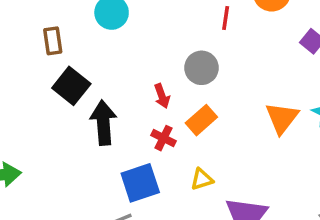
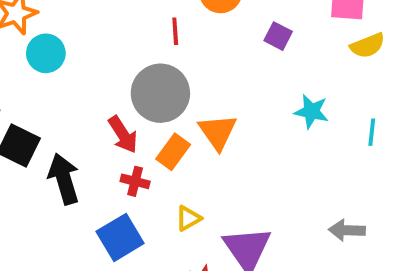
gray circle: (202, 68) -> (160, 93), size x1.5
red arrow: (162, 96) -> (123, 135), size x1.4
orange triangle: (282, 118) -> (218, 132), moved

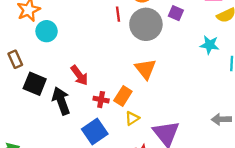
gray circle: (160, 93) -> (146, 24), moved
cyan star: (311, 111) -> (210, 45), moved
red arrow: (123, 135) -> (79, 75), moved
orange rectangle: (173, 152) -> (123, 96), moved

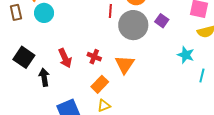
brown rectangle: (15, 59) -> (16, 12), moved
red cross: (101, 100) -> (94, 57), moved
black arrow: (61, 101) -> (44, 77), size x0.7

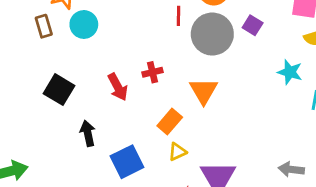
red cross: (94, 57) -> (153, 72), moved, turned -32
black arrow: (44, 77) -> (88, 133), moved

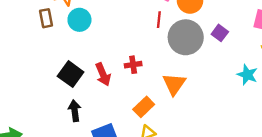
black square: (59, 90) -> (71, 74), moved

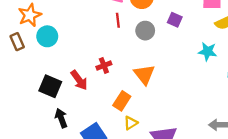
gray circle: (186, 37) -> (145, 31), size x0.6

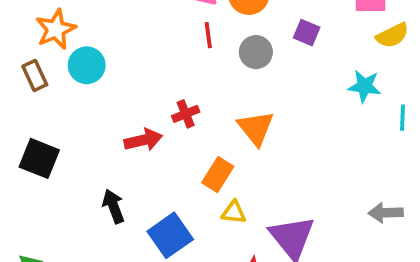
red arrow: (79, 80) -> (143, 140), turned -66
black square: (50, 86) -> (39, 158), moved
yellow triangle: (131, 123) -> (234, 212), turned 40

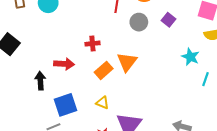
red arrow: (143, 140) -> (64, 64), moved
orange rectangle: (218, 174) -> (104, 70), moved

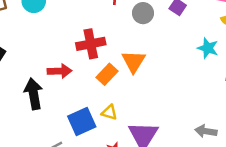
red cross: (92, 44) -> (91, 44), size x1.6
black arrow: (40, 81) -> (34, 94), size x1.4
blue square: (66, 105) -> (82, 121), moved

